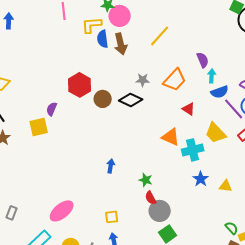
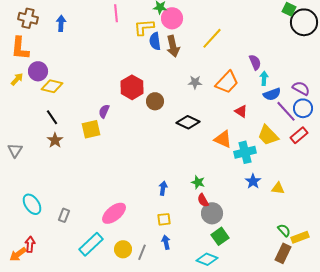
black diamond: (131, 100) -> (188, 122), moved
blue arrow: (111, 166) -> (163, 188), moved

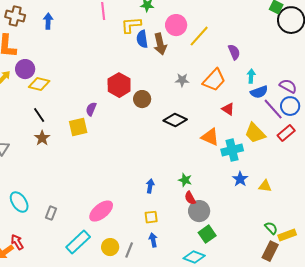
pink circle: (172, 18) -> (176, 25), moved
purple semicircle: (255, 62) -> (234, 52), moved
red arrow: (30, 244) -> (17, 242), turned -35

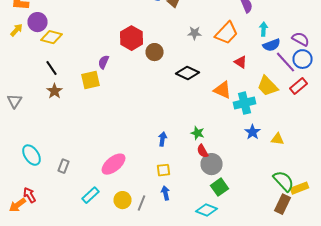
green semicircle: (271, 228) -> (284, 181), size x1.6
cyan rectangle: (78, 242) -> (90, 195), size x0.7

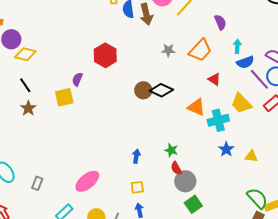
brown circle: (154, 52) -> (143, 90), moved

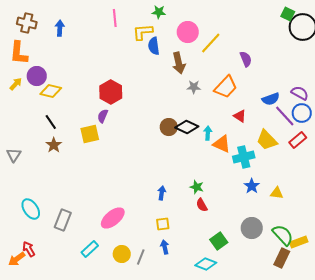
brown arrow: (146, 14) -> (179, 63), moved
cyan arrow: (237, 46) -> (208, 133), moved
red hexagon: (105, 55) -> (111, 92), moved
gray circle: (185, 181) -> (252, 228), moved
gray rectangle: (37, 183) -> (63, 220), size x1.5

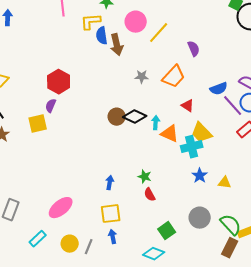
brown arrow: (179, 63) -> (117, 45), moved
yellow trapezoid: (267, 140) -> (202, 133), moved
yellow square: (163, 224) -> (111, 214), size x1.5

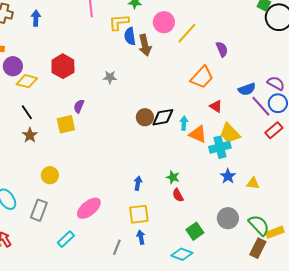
gray star: (142, 77) -> (110, 77), moved
red hexagon: (59, 82) -> (63, 66), moved
black diamond: (135, 117) -> (163, 117), turned -35
yellow circle: (70, 244) -> (50, 175), moved

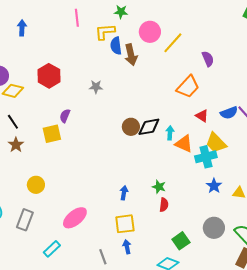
blue semicircle: (247, 89) -> (229, 113), moved
red semicircle: (178, 195) -> (164, 205), turned -144
gray line: (117, 247) -> (103, 257), turned -42

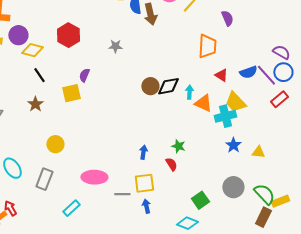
orange trapezoid: (188, 87) -> (207, 46), turned -40
black line: (13, 122) -> (39, 75), moved
red semicircle: (164, 205) -> (171, 164), moved, turned -40
pink ellipse: (75, 218) -> (94, 177), turned 40
gray line: (103, 257) -> (122, 194), moved, turned -70

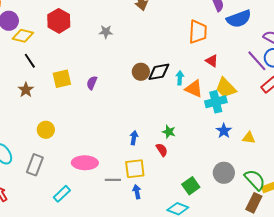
blue semicircle: (248, 72) -> (239, 19), moved, size x1.4
purple semicircle: (84, 75) -> (92, 83), moved

